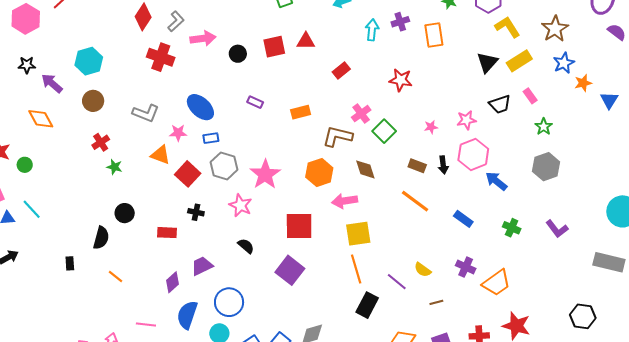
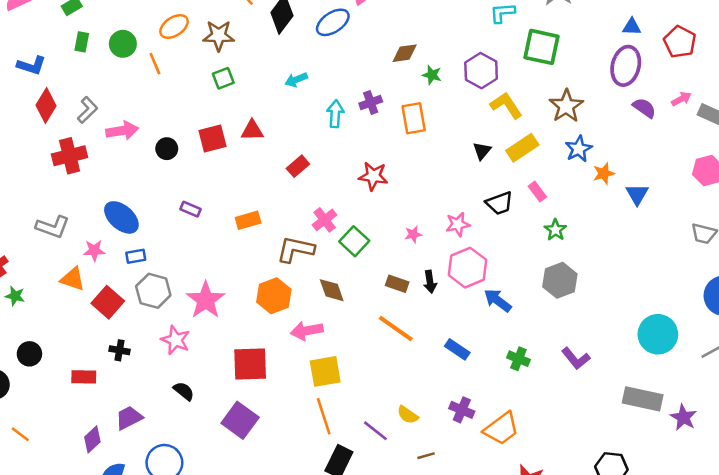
red cross: (161, 57) -> (70, 156), turned -32
black triangle: (487, 62) -> (482, 151), size x0.7

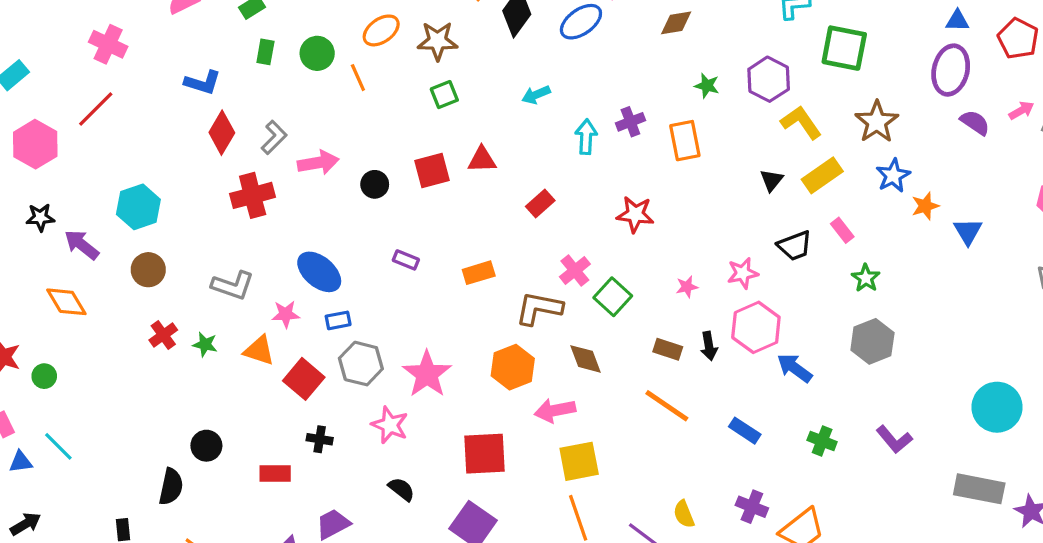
brown diamond: (405, 53) -> (676, 23), moved
green star: (15, 296) -> (205, 344), moved
yellow semicircle: (408, 415) -> (684, 514), turned 35

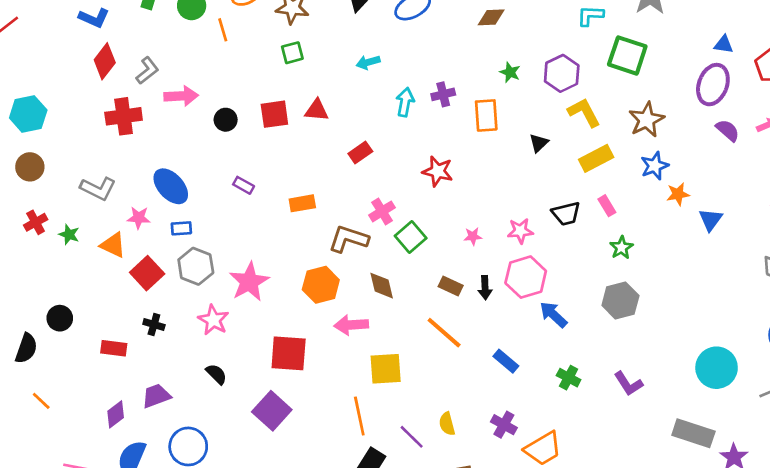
black triangle: (772, 180) -> (539, 143), moved
yellow square: (579, 461) -> (386, 369), moved

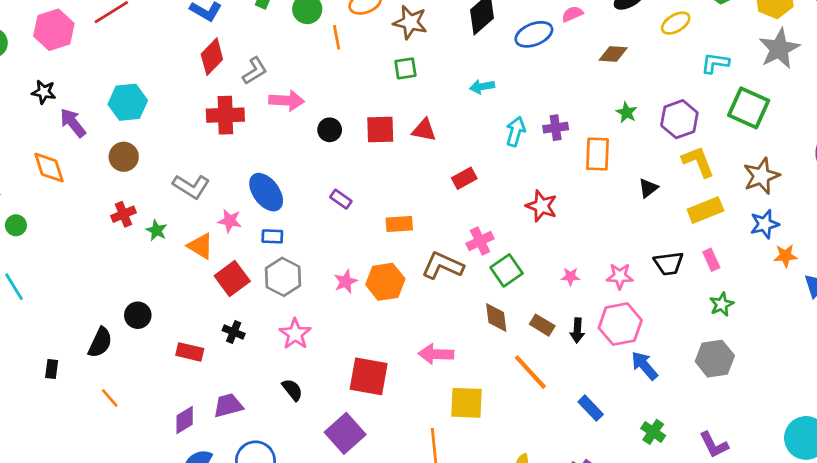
pink star: (249, 282) -> (346, 282), moved, size x0.6
orange hexagon: (321, 285) -> (385, 282), moved
brown diamond: (382, 286) -> (496, 318), moved

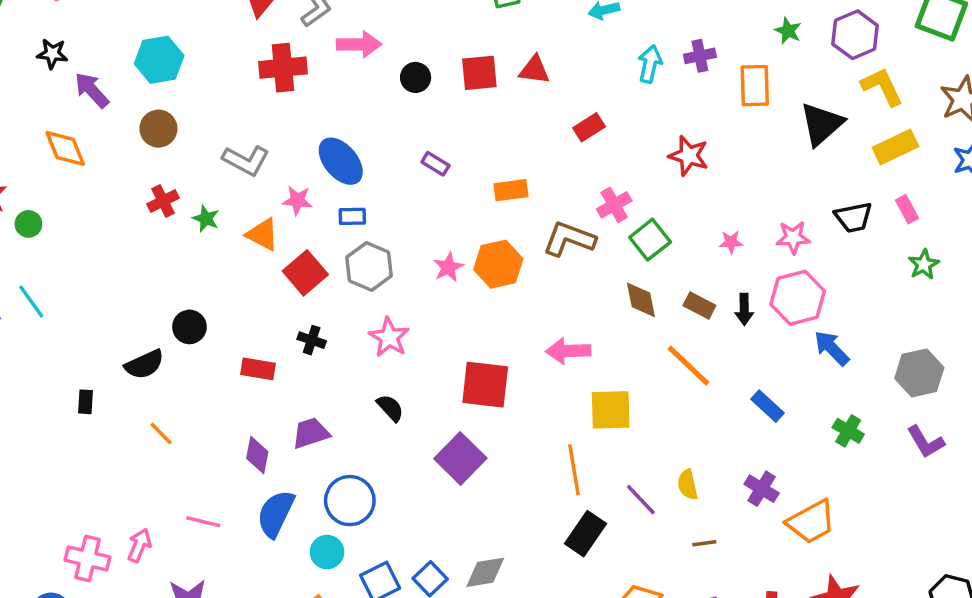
black triangle: (648, 188) -> (822, 124), size x1.8
black semicircle: (100, 342) -> (144, 364), turned 44
gray hexagon: (715, 359) -> (919, 373), moved
purple diamond: (185, 420) -> (257, 455), turned -44

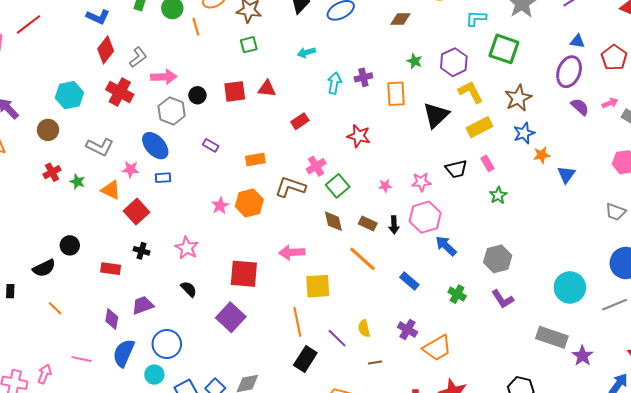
cyan hexagon: (159, 60) -> (69, 95), moved
red cross: (283, 68) -> (120, 92), turned 36
gray hexagon: (369, 266) -> (172, 111), moved

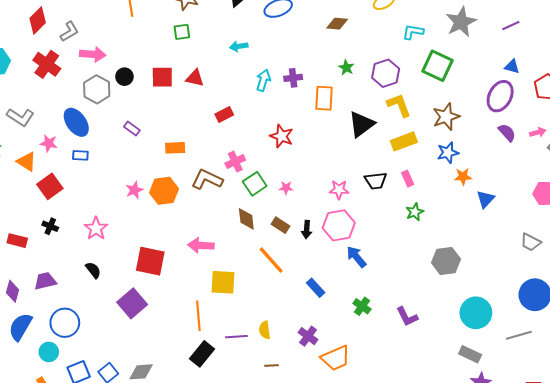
pink star: (385, 186) -> (286, 188), moved
gray hexagon: (498, 259) -> (446, 261), moved
gray rectangle: (552, 337) -> (470, 354), moved, size x0.7
purple line: (337, 338) -> (236, 337), turned -55

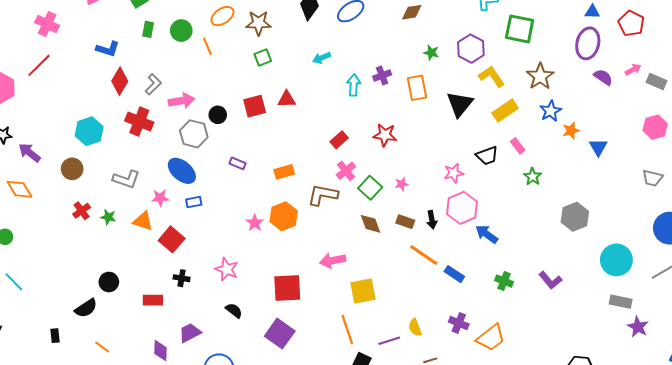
red rectangle: (224, 115) -> (339, 140), moved
orange line: (271, 260) -> (424, 255), moved

